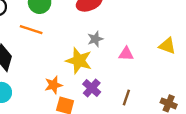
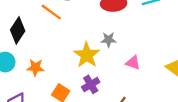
orange star: (53, 85) -> (35, 67), moved

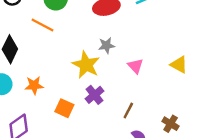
pink triangle: (133, 63) -> (135, 66), turned 35

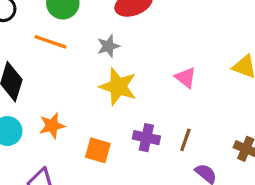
gray star: (106, 45) -> (108, 46), moved
purple cross: (94, 95) -> (146, 138), moved, turned -30

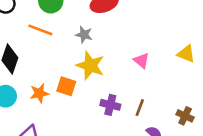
gray star: (108, 46) -> (84, 35), turned 30
orange square: (98, 150) -> (66, 86), moved

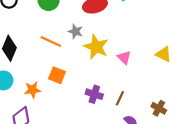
orange line: (40, 30) -> (51, 42), moved
yellow star: (90, 66) -> (96, 47), moved
orange star: (39, 93) -> (33, 90), moved

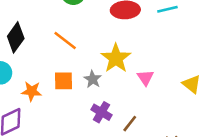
gray star: (76, 31) -> (93, 79), moved
orange square: (57, 75) -> (63, 81), turned -35

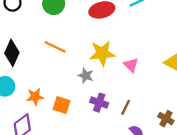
yellow star: (116, 58) -> (102, 53), turned -30
orange square: (63, 81) -> (62, 105), moved, turned 30

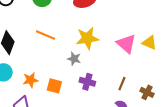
pink triangle: (131, 65) -> (126, 44), moved, size x1.5
brown line: (126, 107) -> (122, 84), moved

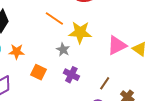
orange line: (46, 35) -> (54, 19), moved
pink triangle: (126, 44) -> (117, 45), turned 40
orange star: (31, 80) -> (17, 52), moved

